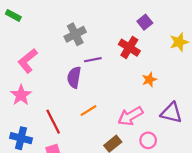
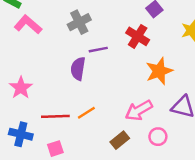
pink L-shape: (28, 61) -> (28, 25), moved, turned 80
orange star: (149, 80) -> (159, 71), size x1.6
orange line: (88, 111) -> (86, 113), moved
red line: (53, 122) -> (55, 116), turned -65

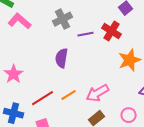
purple line: (98, 50) -> (86, 34), moved
pink arrow: (139, 110) -> (98, 93), moved
red line: (55, 116) -> (43, 98), turned -30

